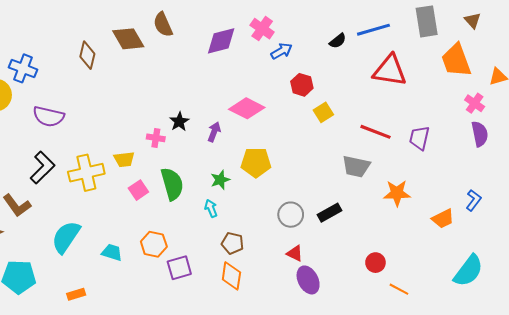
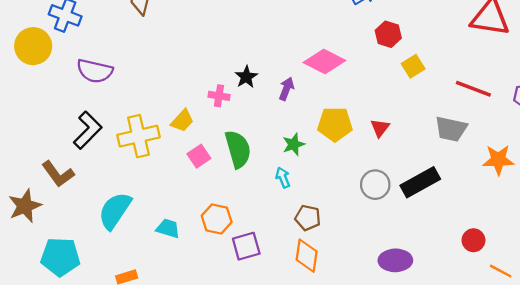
yellow trapezoid: (124, 159) -> (182, 121), turned -40
black rectangle: (330, 213) -> (420, 182), size x1.4
red triangle: (295, 253) -> (380, 128), moved, turned 42
purple ellipse: (308, 280) -> (395, 260), turned -64

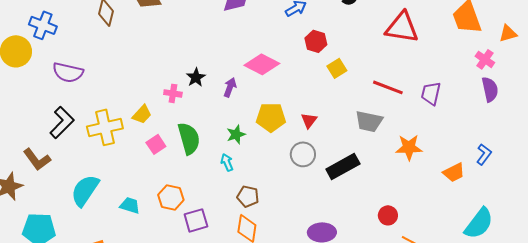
gray circle: (375, 185) -> (303, 154), moved

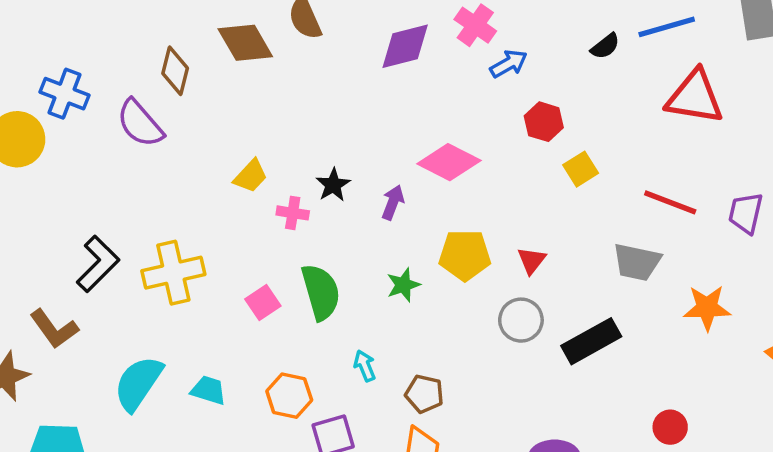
purple semicircle: (68, 72) -> (140, 123), moved, turned 36
yellow trapezoid: (142, 114) -> (251, 176), moved
cyan arrow: (227, 162) -> (365, 366), moved
cyan trapezoid: (130, 205) -> (208, 390), moved

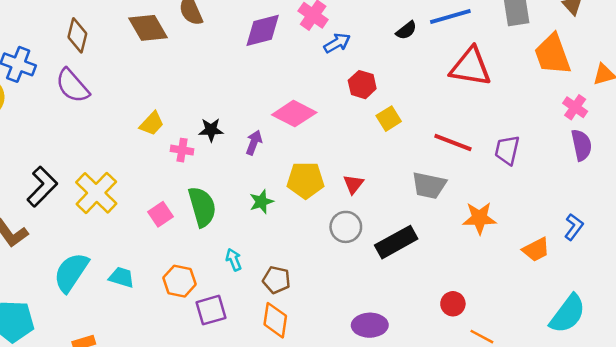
brown diamond: (175, 71) -> (77, 35), moved
black star: (333, 185) -> (211, 130), turned 30
yellow cross: (173, 273) -> (96, 193), turned -33

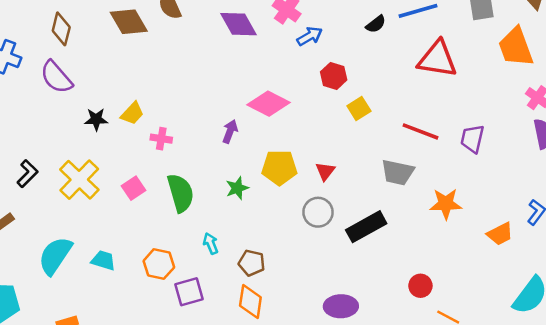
purple diamond: (263, 30) -> (238, 24), turned 75
black star: (211, 130) -> (96, 119), moved
black L-shape: (42, 187) -> (27, 174), size x0.7
pink square: (161, 214) -> (134, 188), moved

